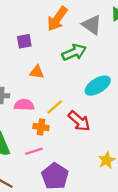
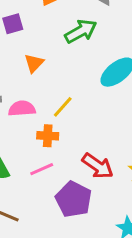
orange triangle: (37, 72) -> (34, 63), turned -49
red arrow: (79, 121) -> (98, 166), moved

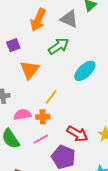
orange triangle: (34, 63) -> (30, 70), size x1.5
pink semicircle: (22, 109) -> (22, 115), moved

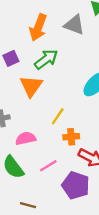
green arrow: (59, 46) -> (46, 59), moved
orange cross: (43, 117) -> (71, 137), moved

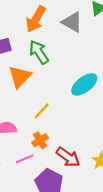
green arrow: (46, 59) -> (39, 52), turned -95
orange cross: (71, 137) -> (40, 140), moved, turned -35

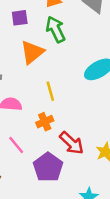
yellow line: (42, 111) -> (50, 91), turned -66
pink line: (25, 159) -> (16, 145), moved, turned 66

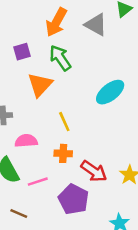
orange cross: (45, 122) -> (63, 153), turned 35
pink line: (16, 145) -> (38, 182), turned -60

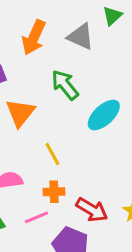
green arrow: (60, 58) -> (65, 85), moved
pink line: (38, 182) -> (36, 217), moved

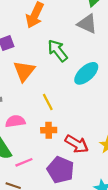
gray triangle: (81, 37) -> (87, 24), moved
pink line: (36, 217) -> (24, 162), moved

